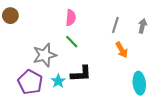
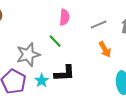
pink semicircle: (71, 18) -> (64, 17), moved
gray line: (115, 25) -> (99, 25), turned 49

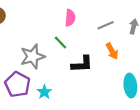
black L-shape: (64, 73) -> (82, 64), moved
cyan star: (42, 81) -> (44, 92), moved

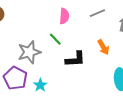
gray line: (106, 25) -> (97, 13), moved

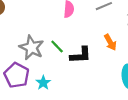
green line: (55, 39) -> (57, 47), moved
gray star: (29, 52) -> (32, 48), turned -30

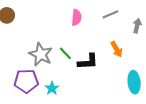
purple pentagon: (17, 75) -> (26, 81), turned -30

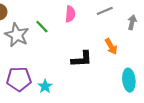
green line: (65, 53) -> (42, 27), moved
gray star: (41, 54) -> (17, 35), moved

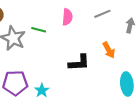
green line: (42, 27) -> (39, 30), turned -32

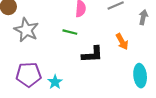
green line: (39, 30) -> (70, 32), moved

